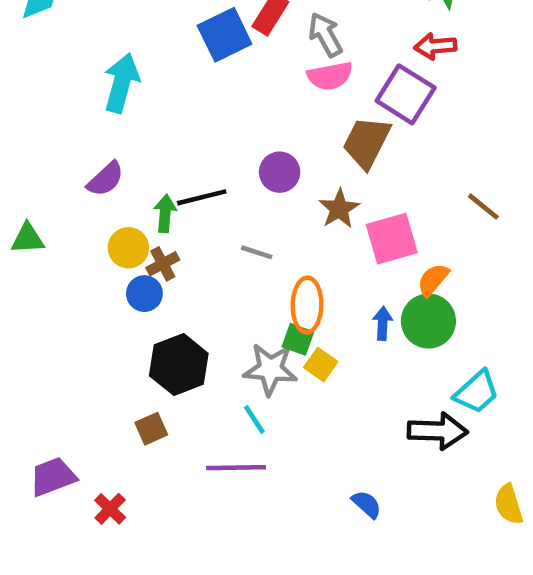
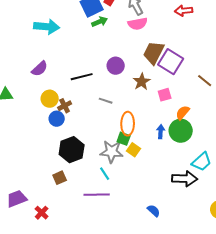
cyan arrow: (122, 83) -> (47, 27), turned 80
purple square: (406, 94) -> (171, 62), moved
green arrow: (165, 213) -> (100, 22), moved, turned 63
pink square: (392, 239) -> (165, 95), size x0.6

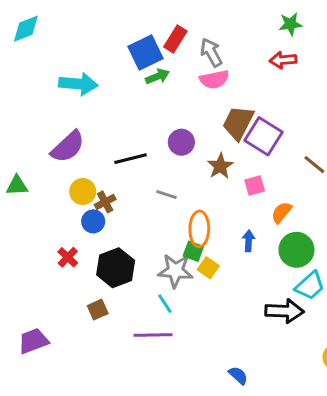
purple semicircle: (40, 69) -> (68, 147), size x1.4
green circle: (181, 131) -> (296, 250), moved
blue semicircle: (154, 211) -> (238, 375), moved
red cross: (42, 213) -> (68, 257), moved

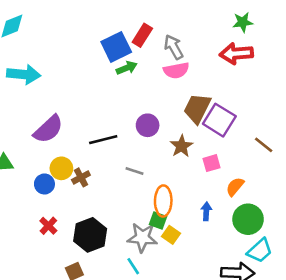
red arrow: (283, 60) -> (236, 53), size x1.4
cyan arrow: (78, 84) -> (24, 74), moved
blue circle: (93, 221) -> (44, 184), moved

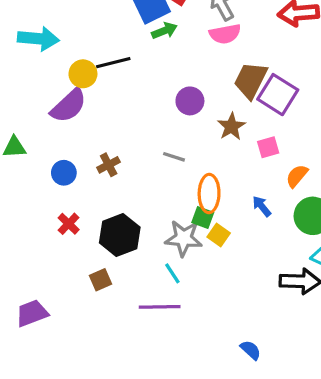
black line: (103, 140) -> (113, 63), moved
yellow circle: (61, 168) -> (83, 74), moved
blue arrow: (206, 211) -> (262, 206), turned -42

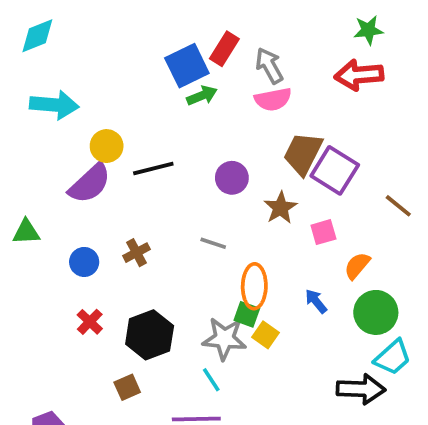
black line: (113, 63) -> (153, 168), moved

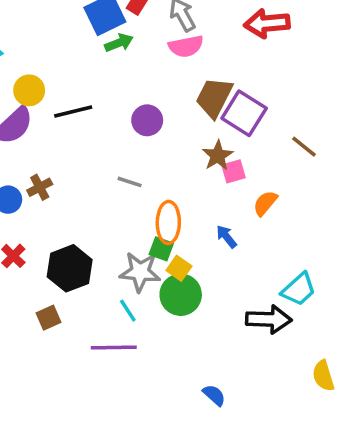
brown star: (280, 208) -> (218, 156), moved
brown cross: (136, 253) -> (40, 187), moved
green circle: (376, 312) -> (181, 295), moved

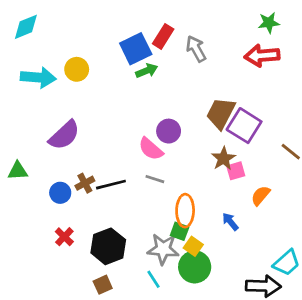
pink semicircle: (186, 46) -> (151, 149), moved, turned 52
yellow circle: (29, 90) -> (77, 69), moved
black line: (73, 111) -> (111, 185), moved
brown square: (49, 318) -> (103, 285), moved

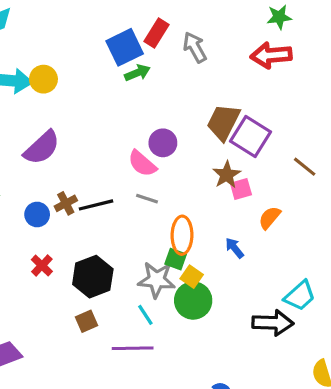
yellow circle: (77, 69) -> (43, 79), moved

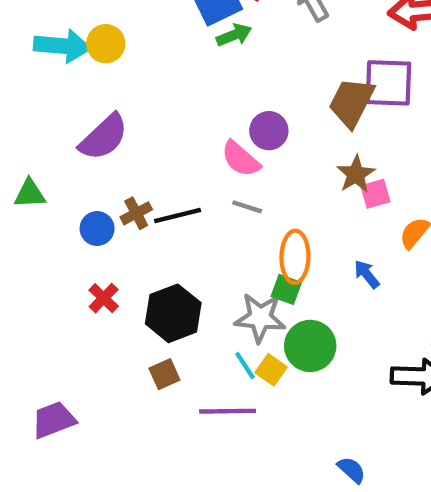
purple square: (250, 136) -> (388, 83), moved, turned -30
yellow square: (192, 277) -> (271, 370), moved

